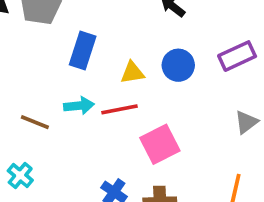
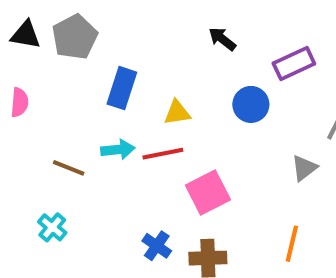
purple rectangle: (237, 56) -> (294, 63), moved
blue circle: (178, 65) -> (251, 104), moved

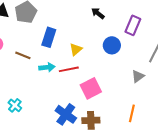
purple rectangle: (294, 63) -> (133, 25), turned -42
yellow triangle: (177, 113) -> (76, 49), turned -32
brown line: (69, 168) -> (23, 55), moved
blue cross: (157, 246) -> (66, 114), size x1.5

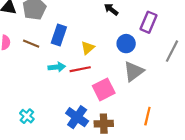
brown line: (23, 55) -> (31, 44), moved
gray triangle: (138, 76) -> (134, 71), moved, size x1.5
cyan cross: (15, 105) -> (27, 116), moved

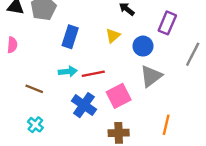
brown line: (31, 44) -> (34, 89), moved
yellow triangle: (88, 48) -> (113, 36), moved
blue cross: (77, 117) -> (84, 105), moved

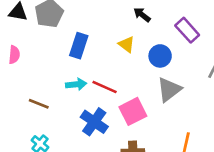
purple rectangle: (167, 23) -> (187, 30), turned -65
yellow triangle: (113, 36) -> (127, 44), turned -42
red line: (93, 74) -> (105, 87), turned 35

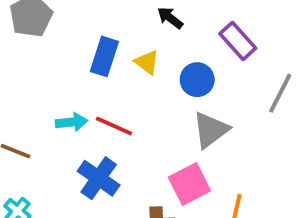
blue rectangle: (79, 46) -> (104, 56), moved
pink square: (133, 111) -> (189, 184), moved

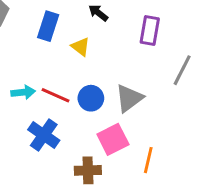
purple rectangle: (238, 41) -> (150, 30), turned 52
blue rectangle: (104, 56) -> (48, 26), moved
blue circle: (197, 80) -> (91, 98), moved

